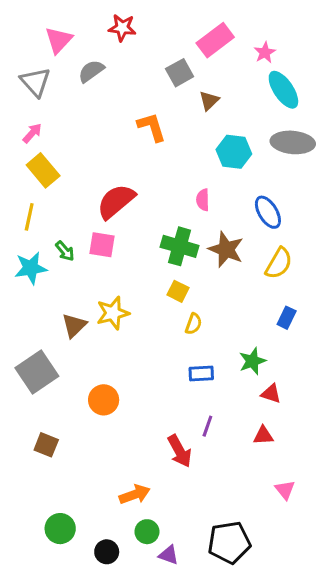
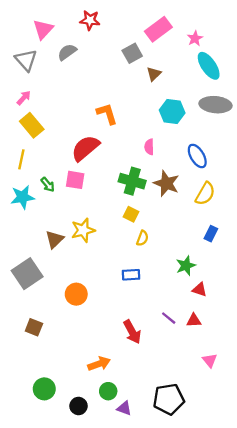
orange L-shape: (152, 127) -> (107, 114), moved
blue rectangle: (201, 373) -> (131, 275), moved
purple line: (207, 426) -> (169, 318), moved, turned -70

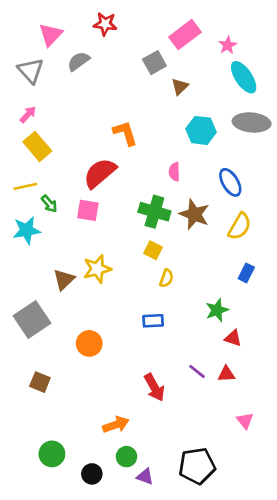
yellow line: (21, 159) -> (25, 186), turned 66
green arrow: (48, 185) -> (49, 204), moved

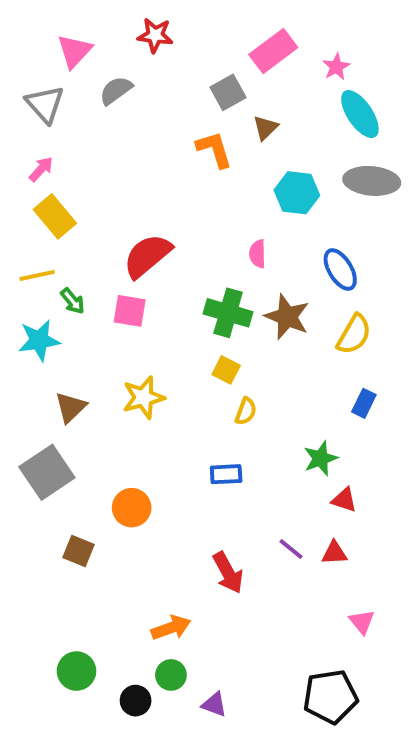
orange L-shape: (125, 133) -> (214, 149), moved
brown triangle: (64, 280) -> (71, 407), moved
brown square: (40, 382) -> (78, 551), moved
green circle: (126, 457) -> (171, 675), moved
black pentagon: (197, 466) -> (330, 697), moved

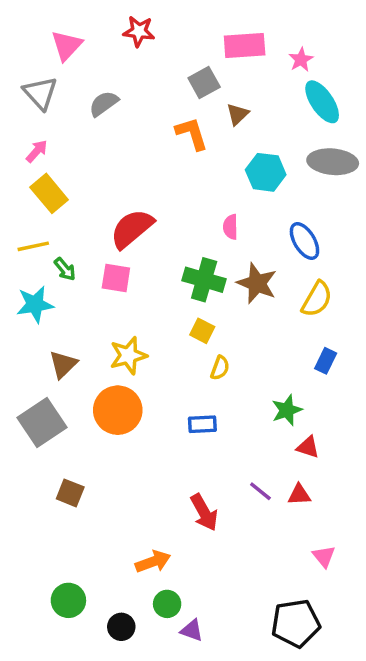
pink rectangle: (273, 51) -> (245, 45), turned 33
gray semicircle: (116, 90) -> (104, 104), moved
orange circle: (132, 508) -> (118, 410), moved, size x1.4
green circle: (171, 675) -> (167, 604), moved

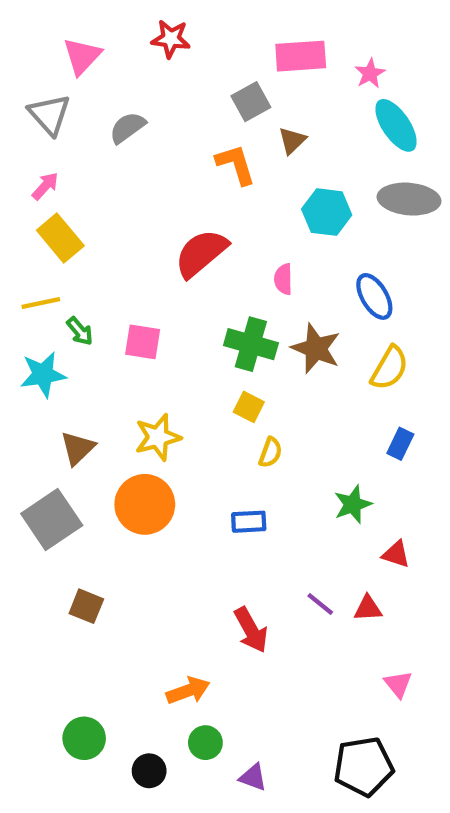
red semicircle: (132, 229) -> (201, 253), moved
red triangle: (308, 447) -> (396, 554), moved
purple triangle: (192, 630) -> (253, 777), moved

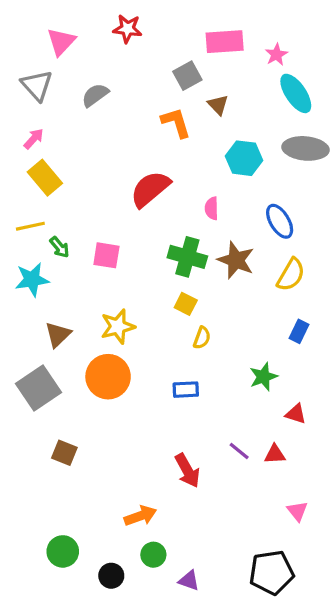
brown triangle: (292, 141) -> (218, 105), turned -30

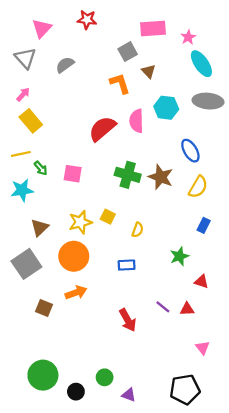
pink semicircle: (212, 208) -> (136, 121), moved, size x1.5
yellow square: (186, 304) -> (108, 217), moved
orange arrow: (140, 516) -> (76, 293), moved
green circle: (63, 551) -> (43, 375), size x1.4

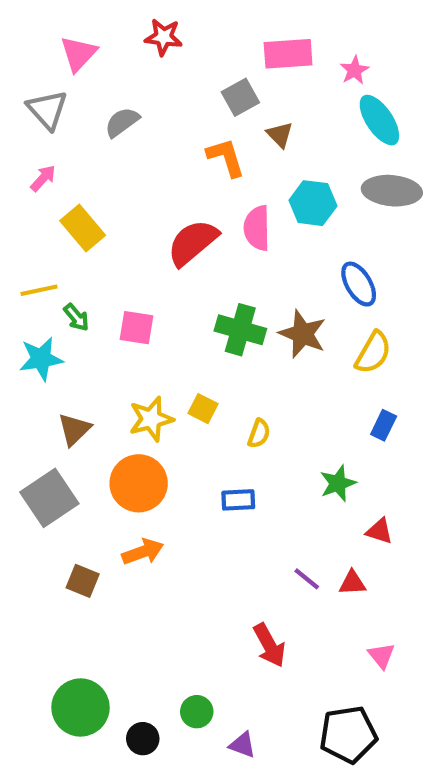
yellow rectangle: (31, 121) -> (83, 228), moved
red arrow: (128, 320) -> (269, 645), moved

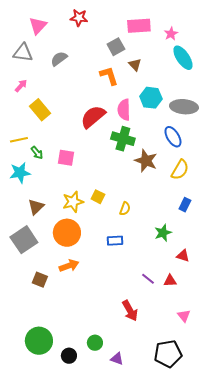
gray triangle: (47, 110) -> (23, 53), turned -40
gray ellipse: (392, 191) -> (184, 107), moved
green cross: (240, 330) -> (123, 139), moved

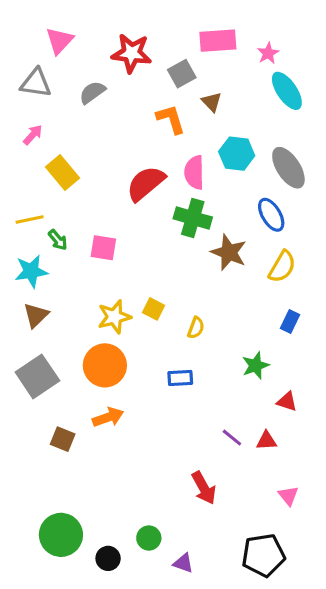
red star: (79, 18) -> (132, 53), moved, size x1.4
gray ellipse: (184, 107) -> (288, 168), turned 52
brown triangle: (36, 207) -> (36, 315), moved

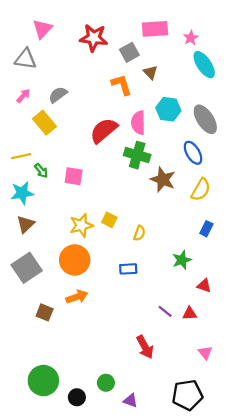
gray semicircle: (92, 92) -> (58, 95), moved

